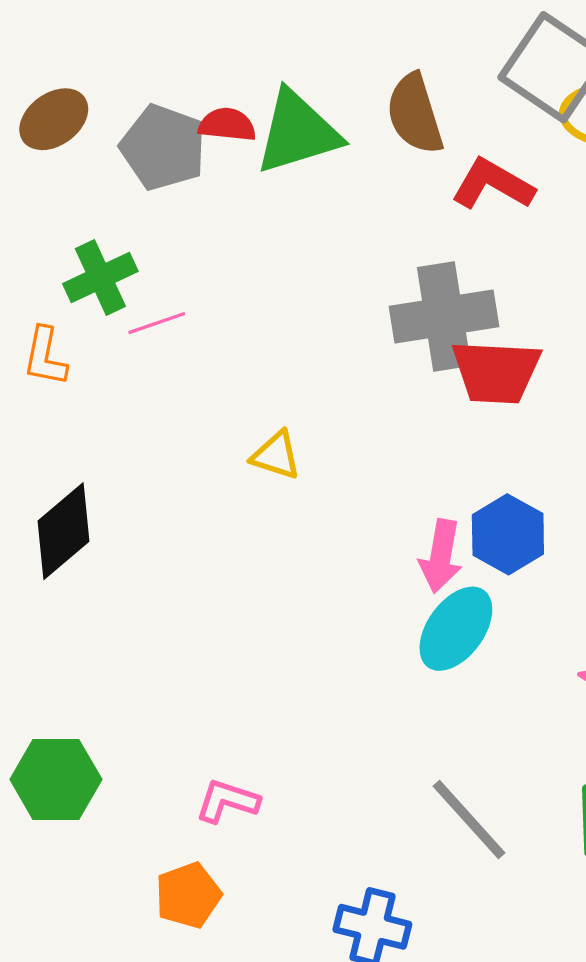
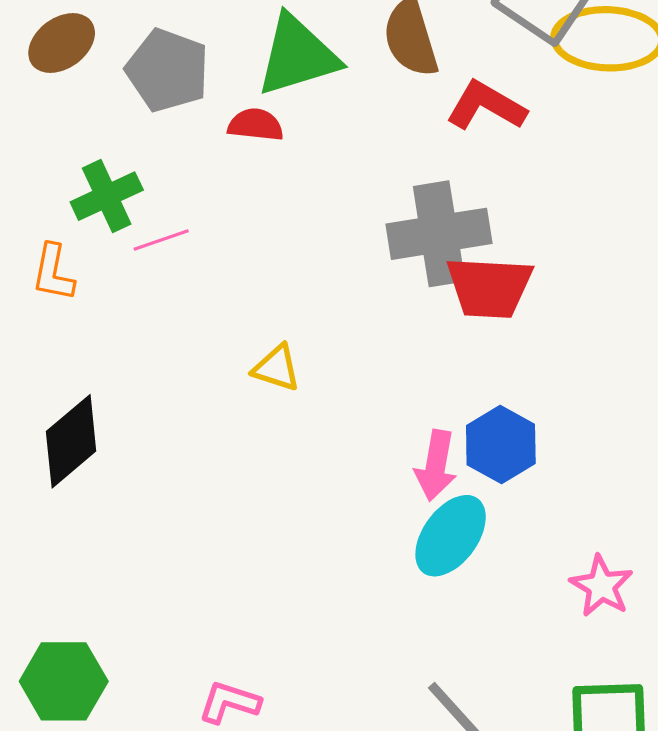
red semicircle: (227, 125) -> (256, 125), moved

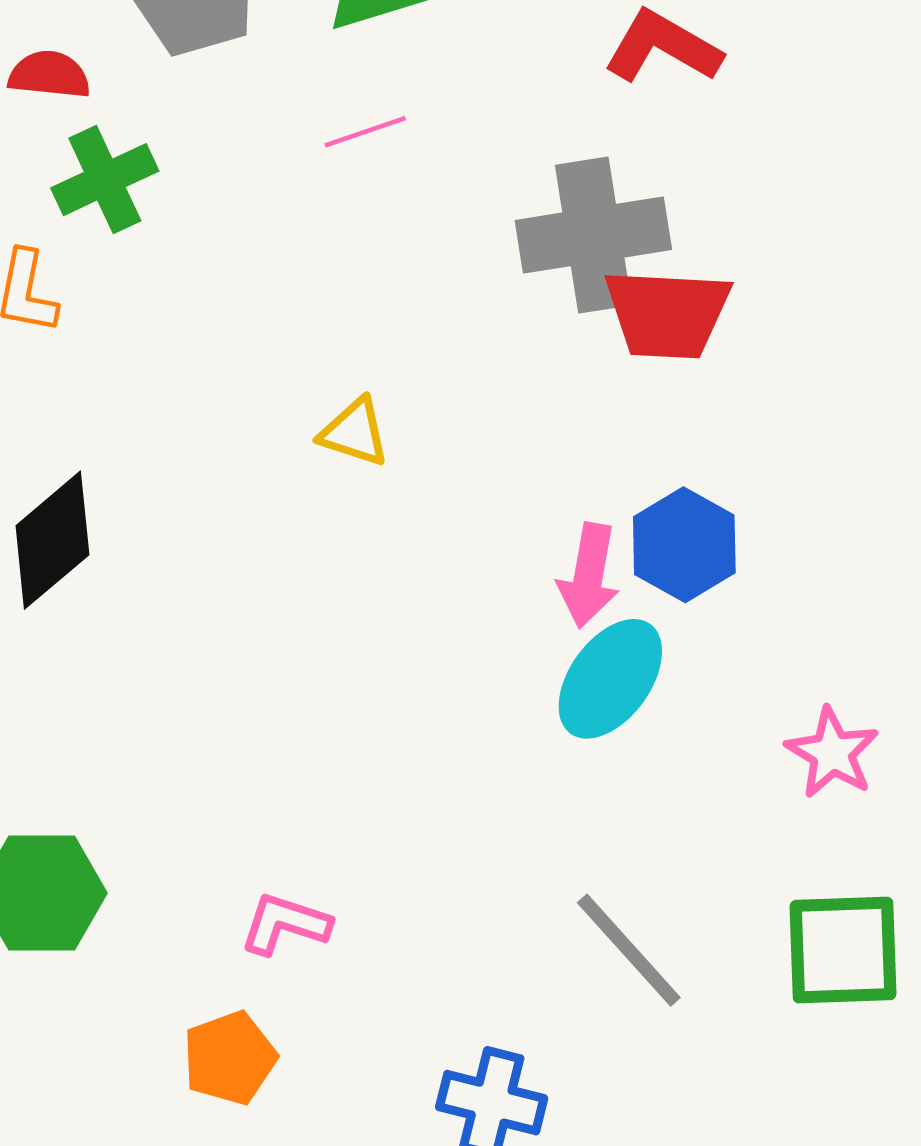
red semicircle: (256, 125) -> (49, 75), moved
pink line: (161, 240) -> (365, 132), moved

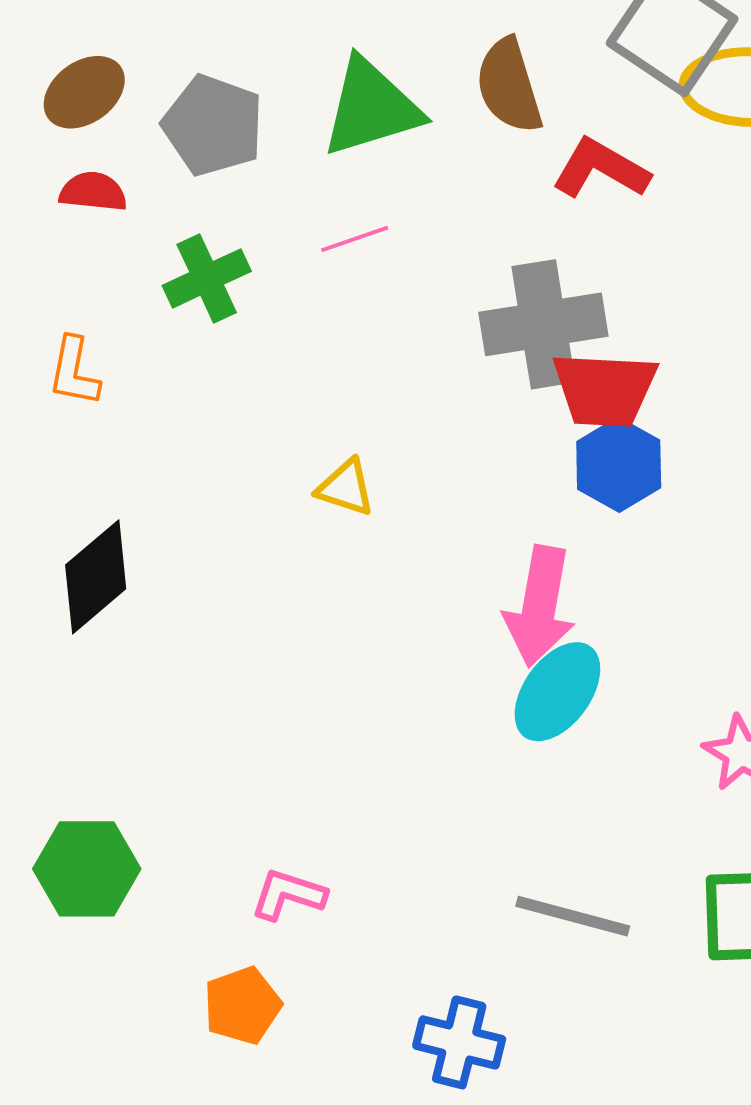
green cross: (105, 180) -> (207, 278), moved
blue hexagon: (684, 545) -> (619, 465), moved
pink arrow: (589, 576) -> (540, 606), size x1.4
gray line: (629, 950) -> (573, 916), turned -33

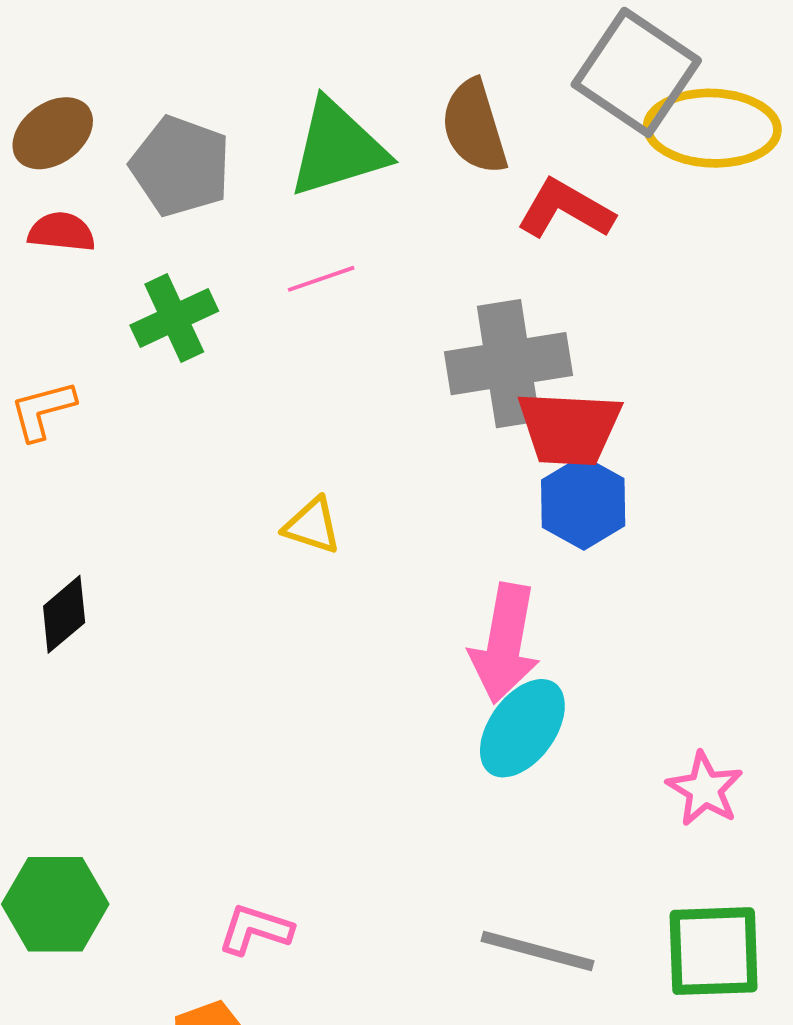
orange L-shape: (74, 372) -> (43, 410), turned 64
black diamond: (96, 577) -> (64, 614), size x0.7

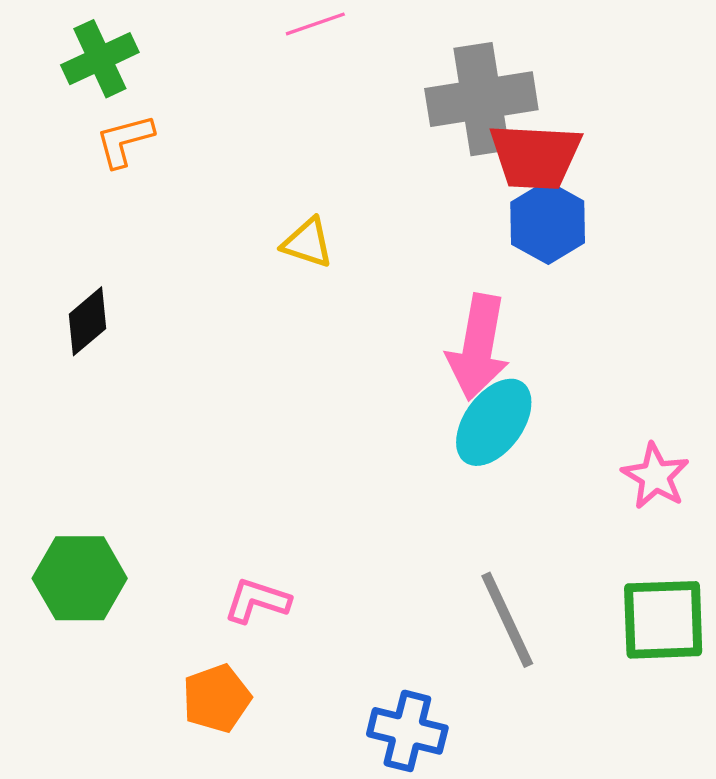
green cross: (174, 318) -> (100, 59), moved
orange L-shape: (43, 410) -> (125, 141), moved
gray line: (538, 951) -> (507, 620), turned 50

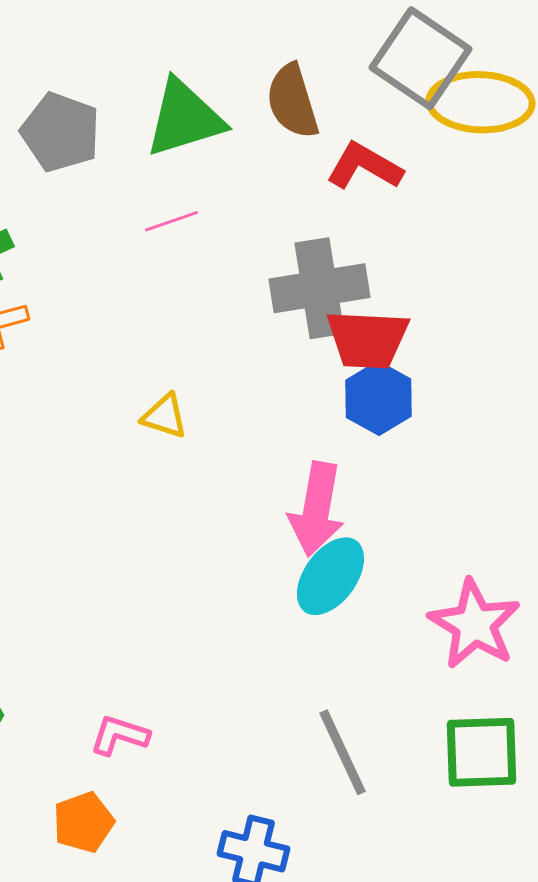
pink star: (655, 476) -> (474, 624), size x1.5

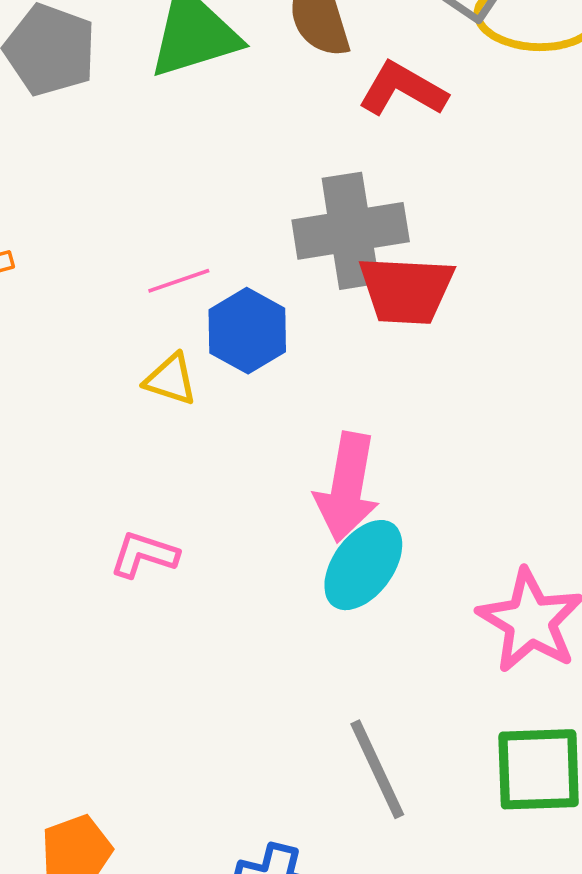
pink line: (171, 221) -> (179, 281), moved
blue hexagon: (378, 398) -> (247, 331), moved
pink L-shape: (119, 735) -> (144, 555), moved

